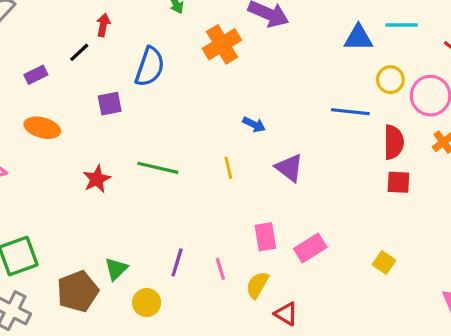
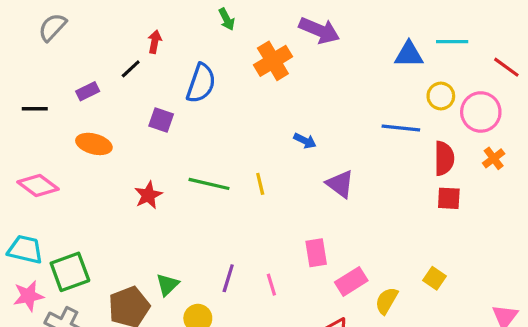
purple square: (110, 104) -> (161, 120), turned 30
yellow line: (228, 168) -> (260, 184), moved
pink rectangle: (310, 248) -> (351, 281), moved
yellow semicircle: (257, 285) -> (386, 301), moved

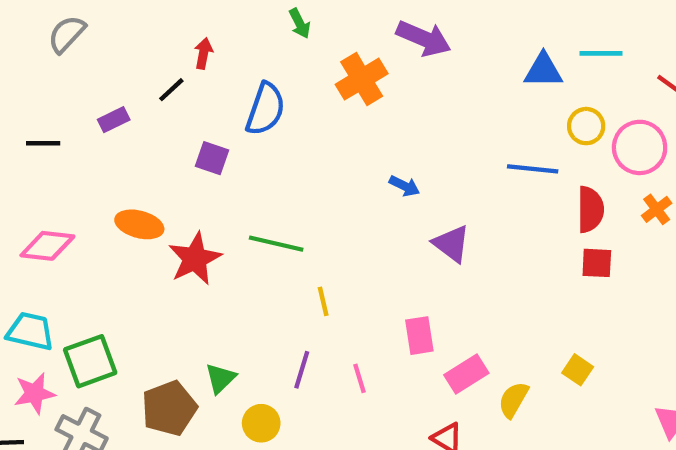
orange ellipse: (94, 144) -> (139, 224), moved
yellow line: (260, 184) -> (323, 301), moved
pink diamond: (38, 186) -> (47, 246), turned -30
red star: (148, 195) -> (195, 259), size x1.4

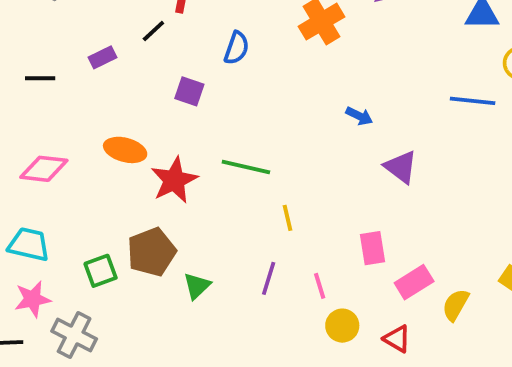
blue semicircle: (265, 109) -> (237, 48), size x0.7
green square: (90, 361) -> (101, 271), moved, size x0.7
brown pentagon: (169, 408) -> (152, 252), moved
yellow circle: (261, 423) -> (342, 326), moved

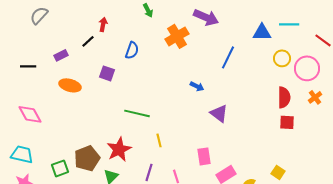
blue line: (473, 101) -> (228, 57), moved, turned -70
orange ellipse: (125, 150) -> (70, 85), moved
pink diamond: (44, 169) -> (30, 114), turned 55
red star: (174, 180) -> (119, 149), moved

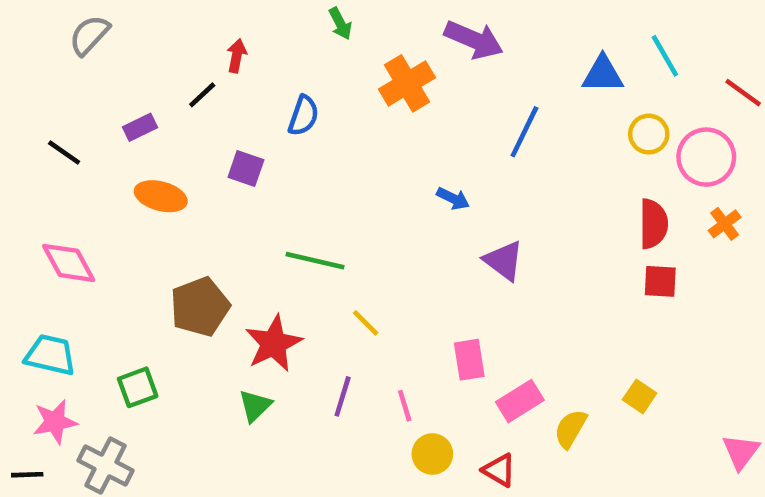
cyan line: (289, 24) -> (665, 56), turned 60
black line: (28, 66) -> (64, 152), turned 35
yellow line: (159, 140) -> (366, 323), turned -32
brown pentagon: (87, 158) -> (200, 307), moved

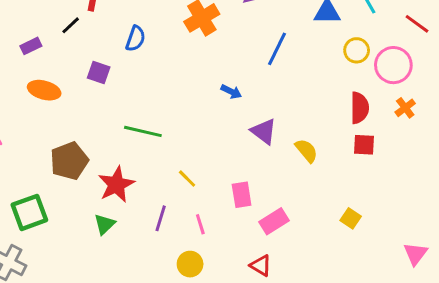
yellow line: (366, 323) -> (187, 179), moved
green square: (138, 387) -> (29, 212), size x1.4
yellow semicircle: (570, 429) -> (306, 151), moved, turned 110
yellow circle: (432, 454) -> (190, 264), moved

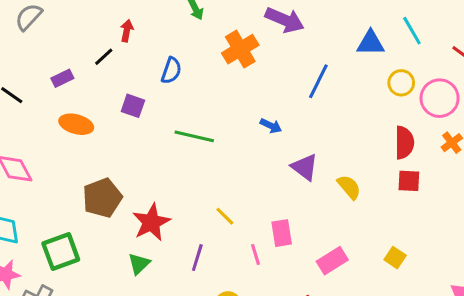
green line: (143, 131) -> (194, 136), moved
pink rectangle: (274, 221) -> (332, 261), moved
pink line: (200, 224) -> (256, 255), moved

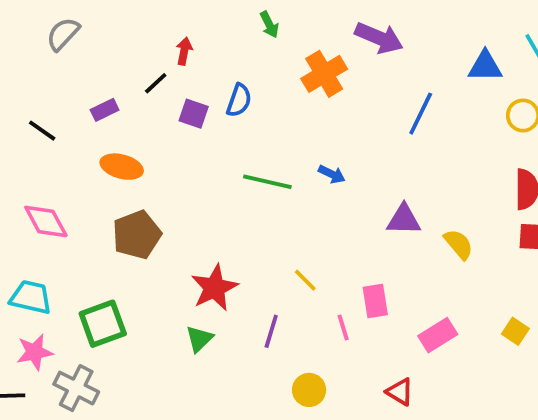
purple square: (133, 106) -> (194, 114), moved
blue arrow: (271, 126) -> (332, 174), moved
purple triangle: (305, 167) -> (404, 220), turned -36
brown pentagon: (102, 198) -> (137, 235), moved

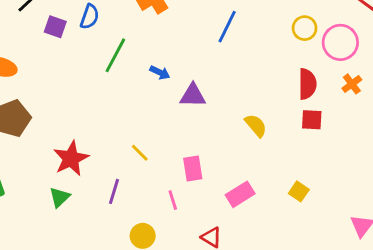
green line: (267, 182) -> (115, 55), moved, turned -75
purple triangle: (404, 220) -> (193, 95), moved
pink line: (343, 327) -> (173, 200), moved

